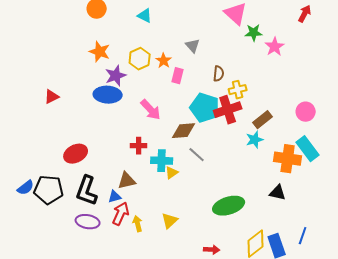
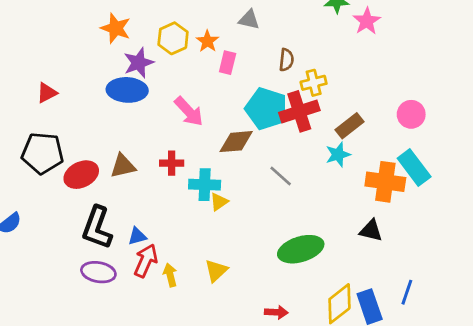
gray triangle: (193, 46) -> (249, 20), turned -35
gray line: (197, 155) -> (281, 176), moved
brown triangle: (127, 181) -> (123, 166), moved
black pentagon: (49, 190) -> (42, 153), moved

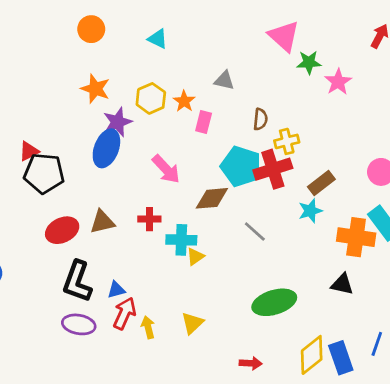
blue ellipse: (127, 90) -> (106, 148), turned -72
black pentagon: (42, 153) -> (44, 173), moved

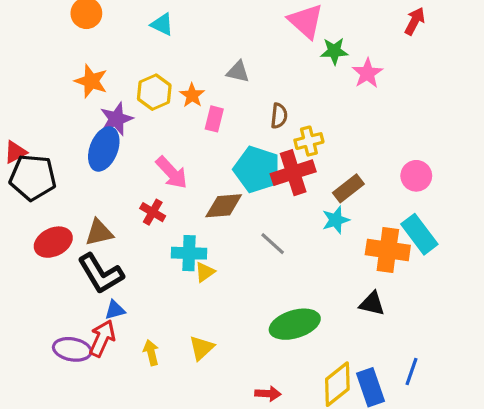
red cross: (149, 219) -> (153, 212), moved, turned 30
black L-shape: (77, 281) -> (101, 274), moved, turned -51
red arrow: (124, 313) -> (102, 338), moved

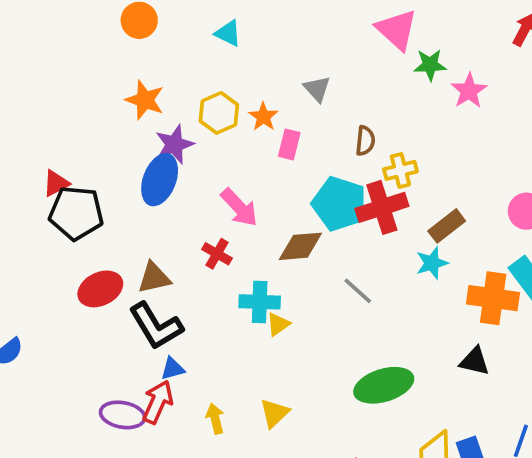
gray triangle: (238, 72) -> (317, 89), turned 35

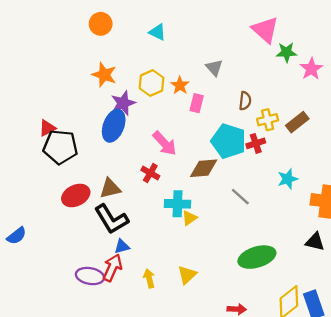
red cross: (382, 207) -> (256, 143), size x0.6
brown rectangle: (447, 226) -> (297, 122), moved

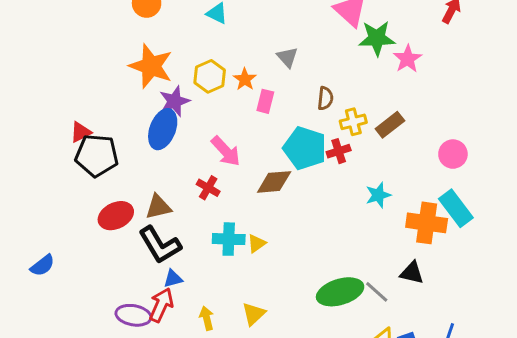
green star: (287, 52) -> (377, 38), size x1.4
orange star: (104, 75) -> (151, 66), size x1.4
gray line: (240, 197) -> (377, 292), moved
cyan cross: (178, 204) -> (229, 239), moved

